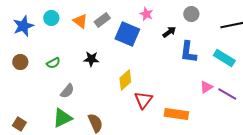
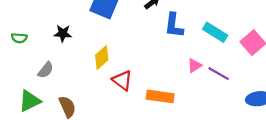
green semicircle: (53, 63) -> (19, 38), turned 32
gray semicircle: (67, 91) -> (46, 70), moved
red triangle: (143, 100) -> (122, 80), turned -30

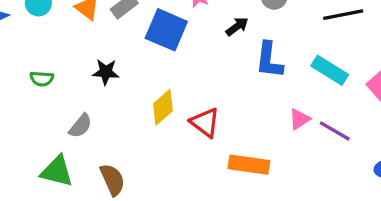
red triangle: (122, 80) -> (205, 122), moved
green triangle: (30, 101) -> (57, 171), turned 40

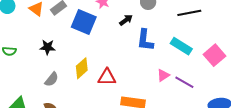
red triangle: (205, 122) -> (107, 77), turned -36
gray semicircle: (80, 126) -> (52, 79), moved

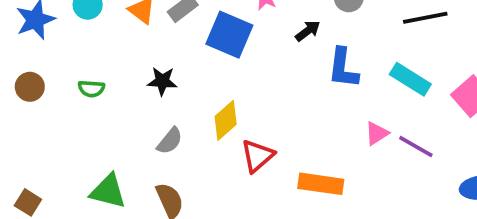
red triangle: (107, 77) -> (257, 156), moved, turned -42

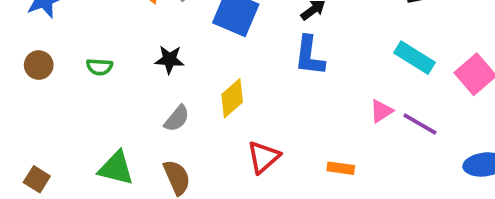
blue L-shape: (343, 68) -> (309, 56), moved
red triangle: (257, 156) -> (263, 157), moved
orange rectangle: (321, 184) -> (341, 168), moved, size x0.6

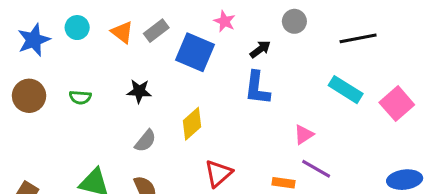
brown circle: (39, 65) -> (29, 96), size x1.4
pink triangle: (381, 111) -> (304, 135), moved
purple line: (420, 124) -> (316, 169), moved

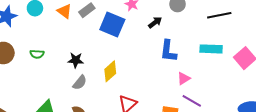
blue L-shape: (257, 88) -> (168, 51), moved
cyan rectangle: (346, 90) -> (211, 49), turned -30
black star: (139, 91) -> (76, 60), moved

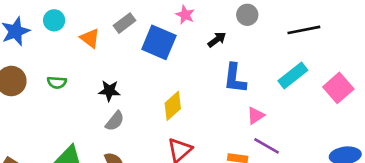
orange triangle: (64, 11) -> (90, 38), moved
cyan rectangle: (211, 49) -> (293, 75), turned -40
yellow diamond: (110, 71) -> (173, 106), moved

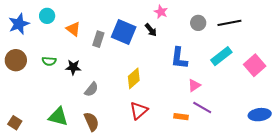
pink star: (185, 15) -> (161, 12), moved
gray circle: (247, 15) -> (198, 23), moved
gray rectangle: (124, 23) -> (98, 39), moved, turned -35
black arrow: (217, 40) -> (151, 30), moved, turned 88
black star: (109, 91) -> (73, 67), moved

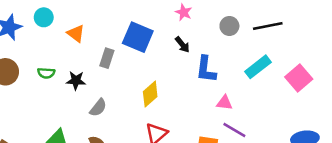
black arrow: (151, 30) -> (182, 45), moved
gray rectangle: (98, 39) -> (107, 58), moved
pink triangle: (194, 85) -> (224, 103), turned 40

